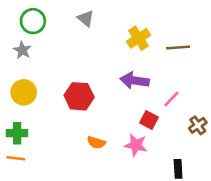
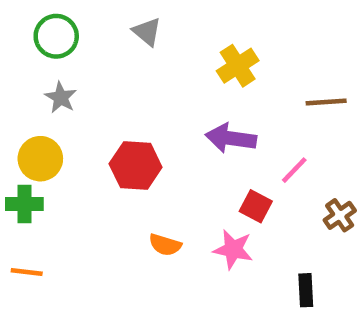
brown line: (178, 47) -> (326, 102), moved
gray star: (22, 50) -> (61, 97), moved
green cross: (17, 133) -> (24, 204), moved

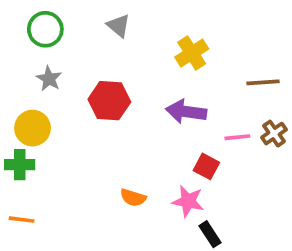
red hexagon: (136, 165) -> (109, 101), moved
pink line: (294, 170) -> (237, 137), turned 40
brown cross: (340, 215) -> (274, 134), moved
black rectangle: (306, 290) -> (210, 234), moved, turned -30

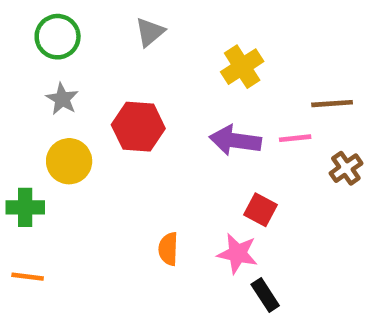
gray triangle: (119, 26) -> (150, 32), turned 40
yellow circle: (33, 128) -> (69, 161), moved
pink line: (237, 137) -> (295, 138), moved
orange semicircle: (133, 198) -> (168, 249), turned 75

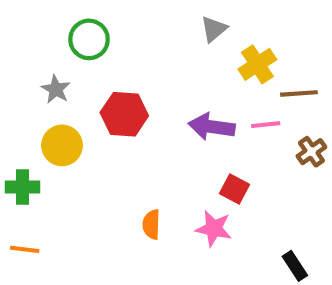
gray triangle: (150, 32) -> (214, 29), moved
green circle: (58, 37) -> (89, 39), moved
yellow cross: (242, 67) -> (257, 64), moved
black rectangle: (265, 295) -> (295, 266), moved

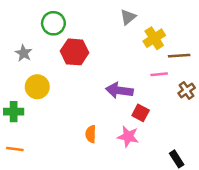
gray star: (56, 89) -> (24, 53), moved
red hexagon: (124, 114) -> (75, 52), moved
purple arrow: (212, 127) -> (119, 90), moved

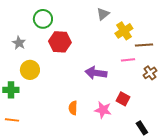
red square: (141, 113) -> (123, 99), moved

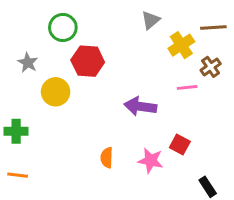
brown line: (144, 45) -> (213, 27), moved
yellow circle: (30, 70) -> (56, 92), moved
brown cross: (150, 73) -> (211, 67), moved

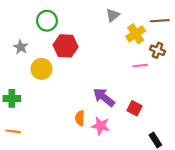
brown cross: (211, 67) -> (158, 50), turned -32
purple arrow: (140, 106) -> (104, 97), moved, turned 30
pink star: (151, 161) -> (101, 126), moved

